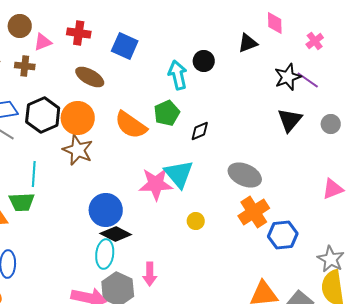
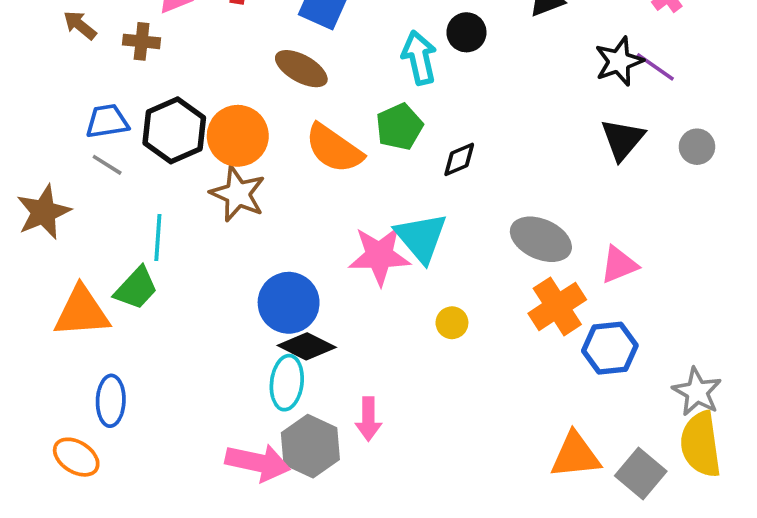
brown ellipse: (90, 77) -> (301, 69), moved
pink triangle: (333, 189) -> (619, 265), moved
green trapezoid: (22, 202) -> (136, 288), turned -44

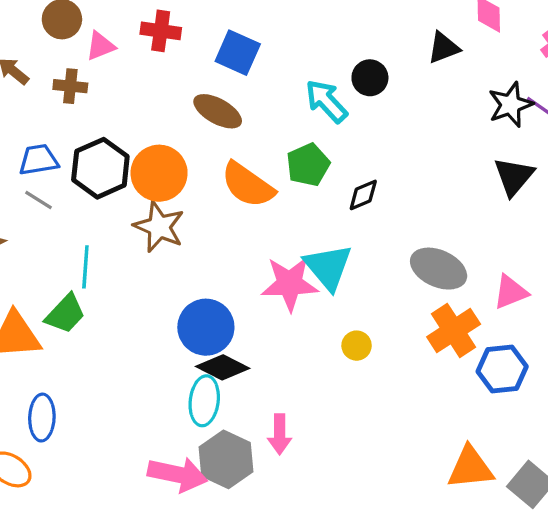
cyan arrow: (419, 58) -> (326, 101), turned -30

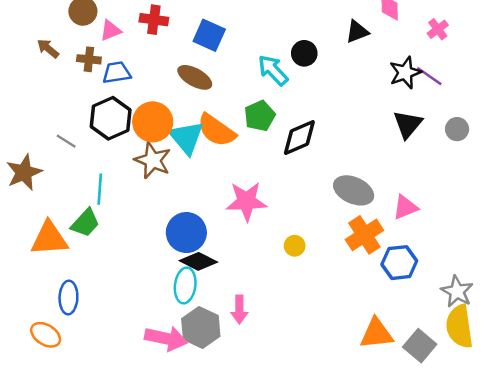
blue trapezoid: (39, 160) -> (117, 73), moved
black diamond: (363, 195) -> (299, 138), size x1.6
cyan triangle: (328, 267) -> (186, 138), moved

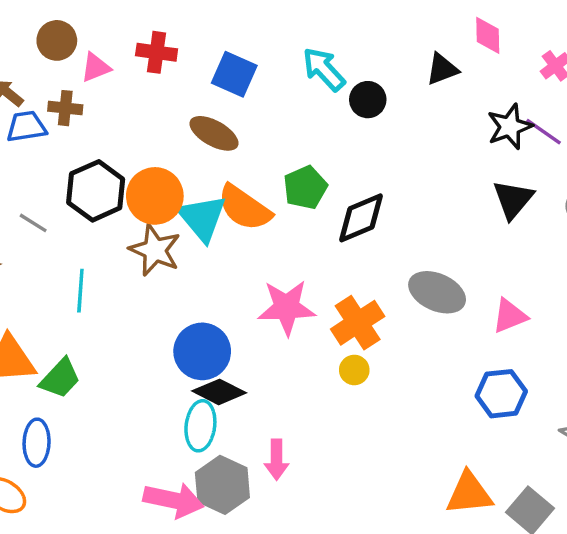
cyan arrow: (273, 70) -> (324, 69), moved
blue trapezoid: (117, 73) -> (26, 127), moved
green trapezoid: (85, 223) -> (60, 378), moved
orange cross: (364, 235) -> (358, 323), moved

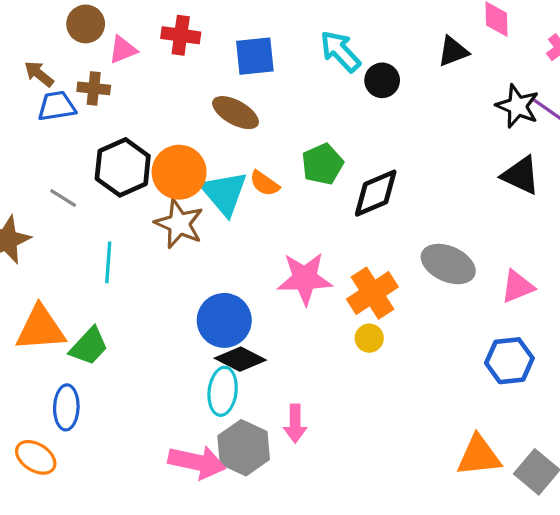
blue square: (234, 74) -> (255, 56), turned -30
black star: (510, 127) -> (517, 106), turned -30
black triangle: (513, 199) -> (521, 175), turned -45
orange semicircle: (244, 208) -> (265, 183), size x0.6

